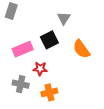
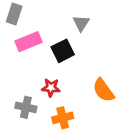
pink rectangle: (23, 49) -> (29, 42), moved
orange semicircle: (81, 49) -> (103, 90), moved

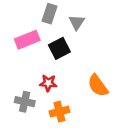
gray rectangle: (14, 14) -> (49, 14), moved

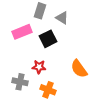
gray triangle: (77, 22) -> (62, 18), turned -32
orange cross: (59, 112) -> (48, 90), turned 35

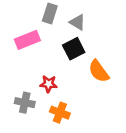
black square: (48, 39) -> (74, 49), moved
orange semicircle: (79, 69) -> (99, 71), moved

